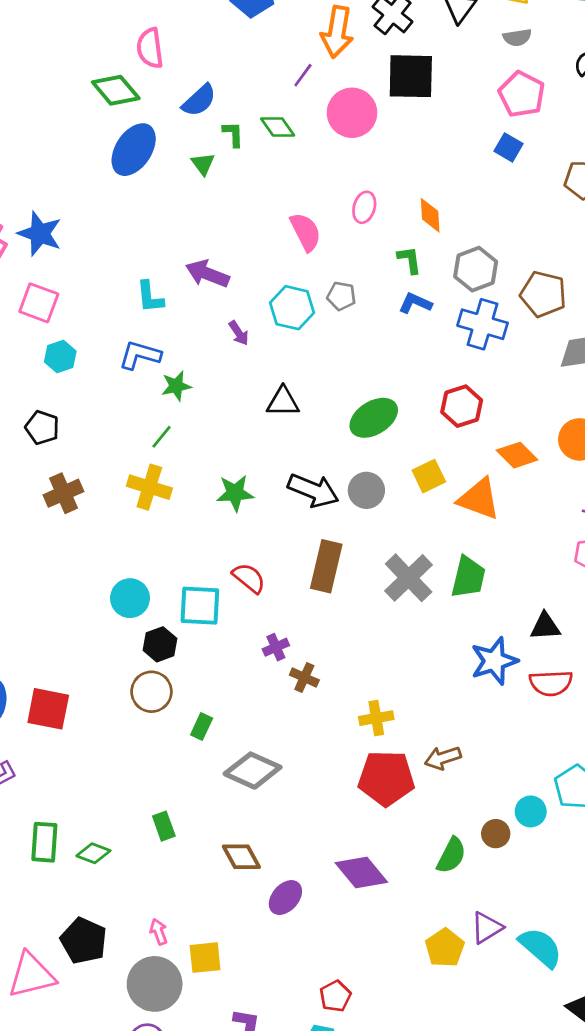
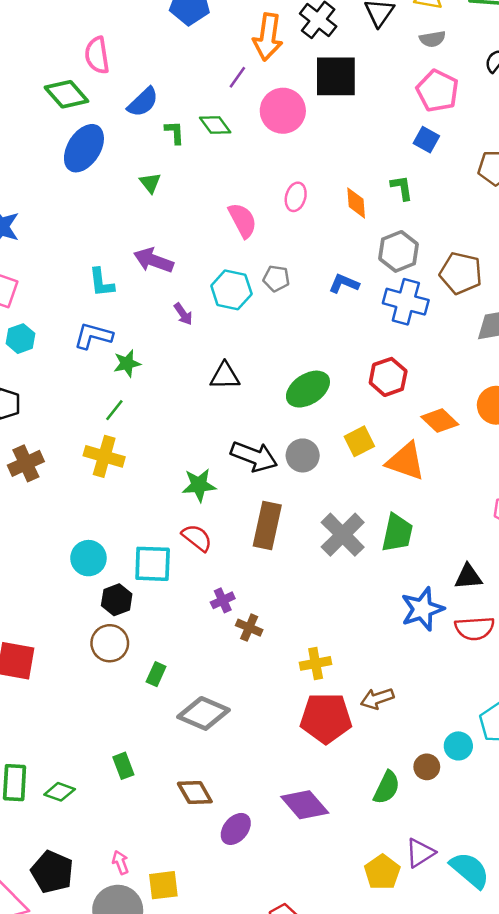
green triangle: (203, 164) -> (150, 183), moved
green L-shape: (409, 260) -> (402, 188), moved
green star: (235, 493) -> (199, 485), moved

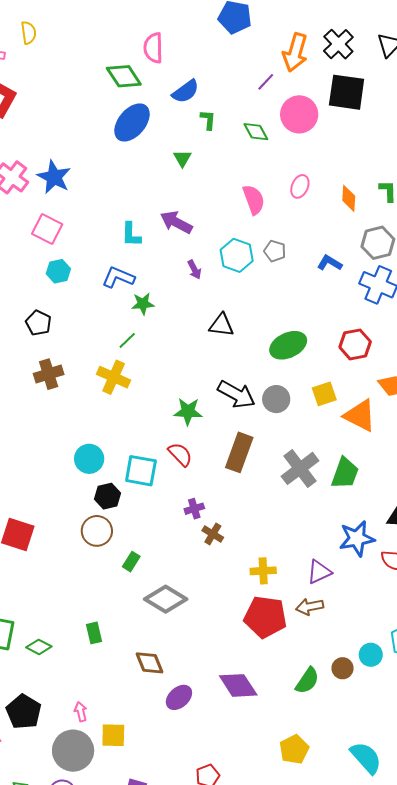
green diamond: (215, 125) -> (256, 132), moved
purple triangle: (420, 853) -> (319, 572), moved

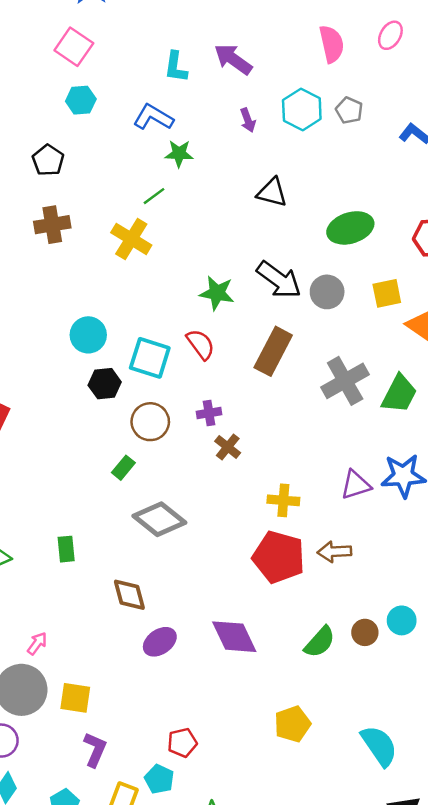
brown circle: (97, 531) -> (150, 422), moved
purple triangle: (319, 572) -> (356, 485), moved
pink arrow: (81, 712) -> (37, 643), turned 42
yellow square: (113, 735) -> (75, 698), moved

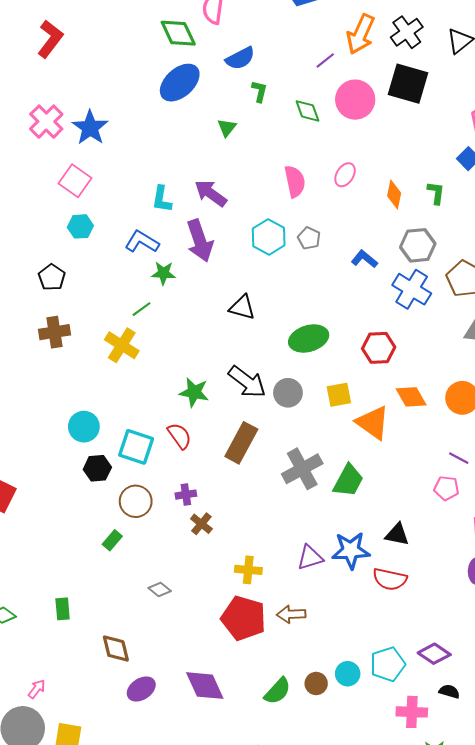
purple arrow: (248, 120) -> (200, 241), moved, size x2.0
gray diamond: (159, 519) -> (160, 590), moved, size x0.5

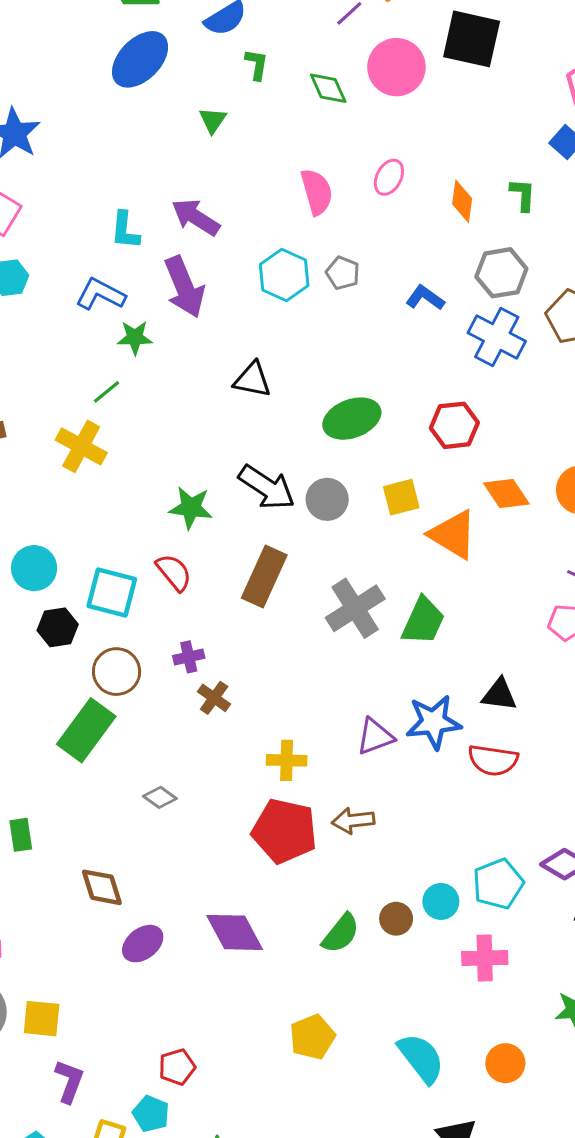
green rectangle: (112, 540) -> (86, 730), size x2.0
pink cross: (412, 712) -> (485, 958), moved

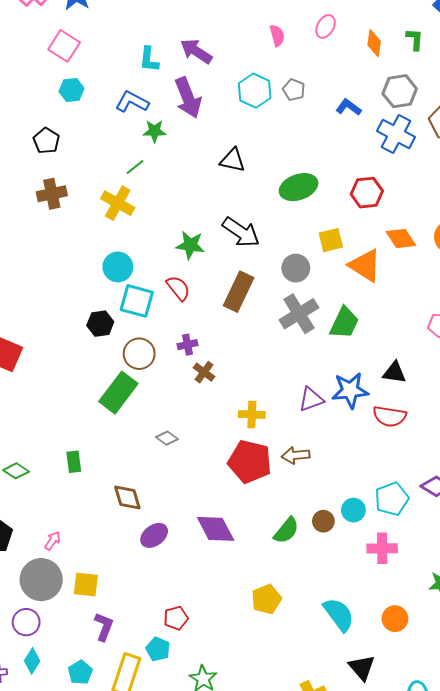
pink semicircle: (317, 192) -> (277, 35), size x0.7
gray circle: (327, 499) -> (296, 268), moved
cyan circle: (34, 568) -> (118, 267), moved

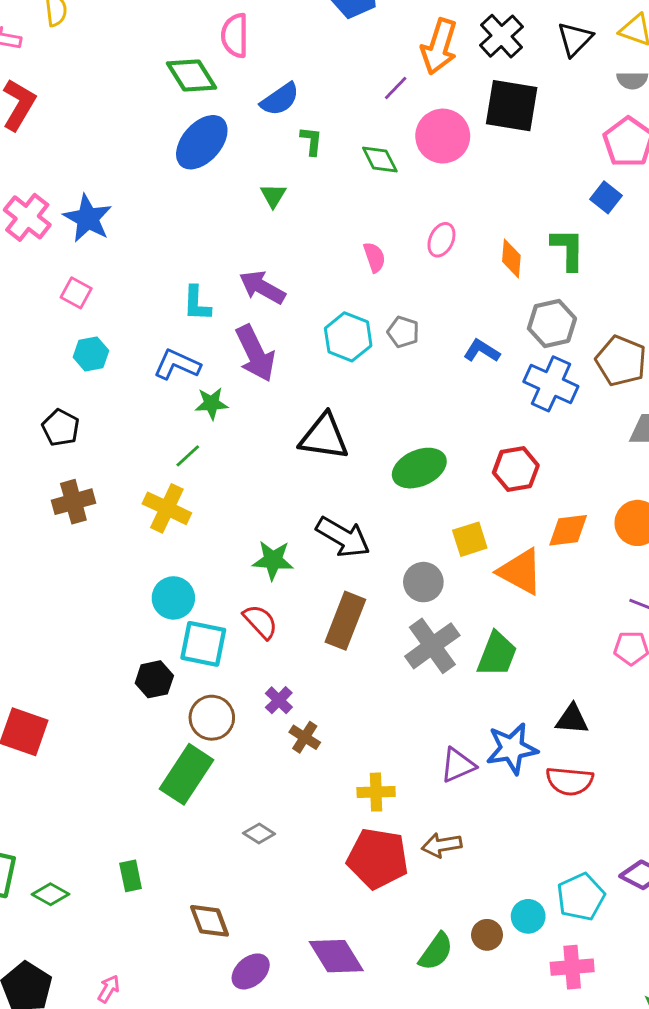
green L-shape: (415, 39) -> (568, 249), size x1.4
pink square: (64, 46) -> (76, 293), size x0.7
black triangle: (233, 160) -> (324, 437), size x1.4
orange diamond: (401, 239) -> (568, 530), turned -60
purple cross: (187, 345) -> (279, 700), turned -30

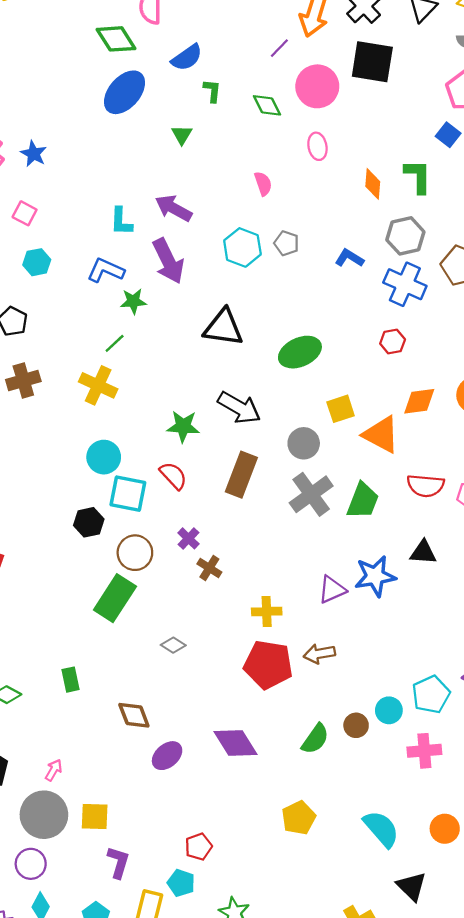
blue star: (88, 218) -> (34, 154), size x0.7
pink ellipse: (441, 240) -> (317, 146), moved, turned -35
red hexagon: (516, 469) -> (393, 341), moved, size x0.7
red semicircle: (570, 781) -> (426, 486), moved

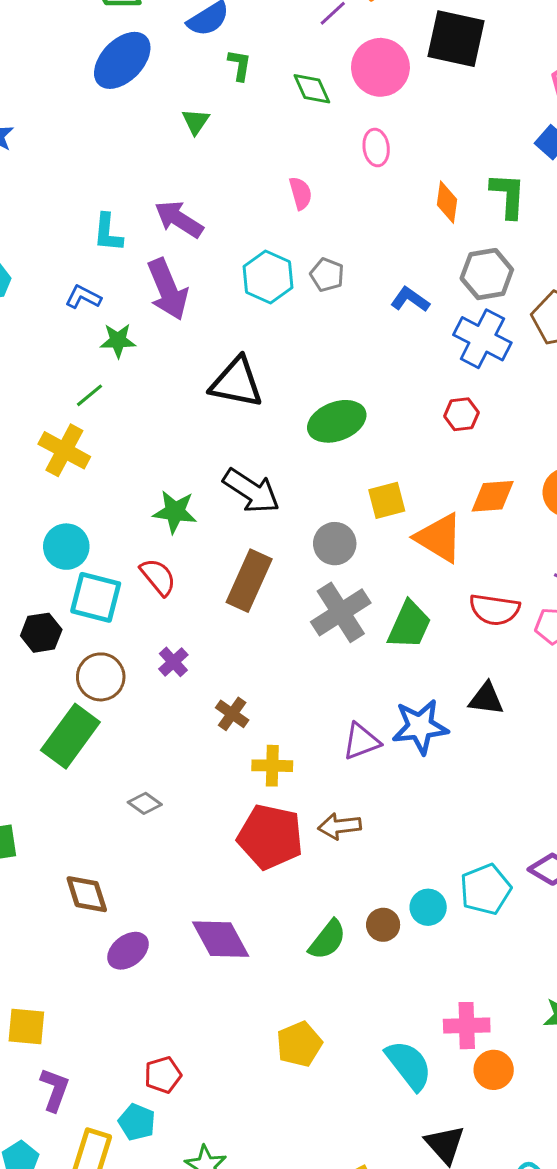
blue L-shape: (106, 270) -> (83, 297), size x0.7
brown cross: (209, 568) -> (232, 714), moved
pink cross: (424, 751) -> (467, 1026), moved

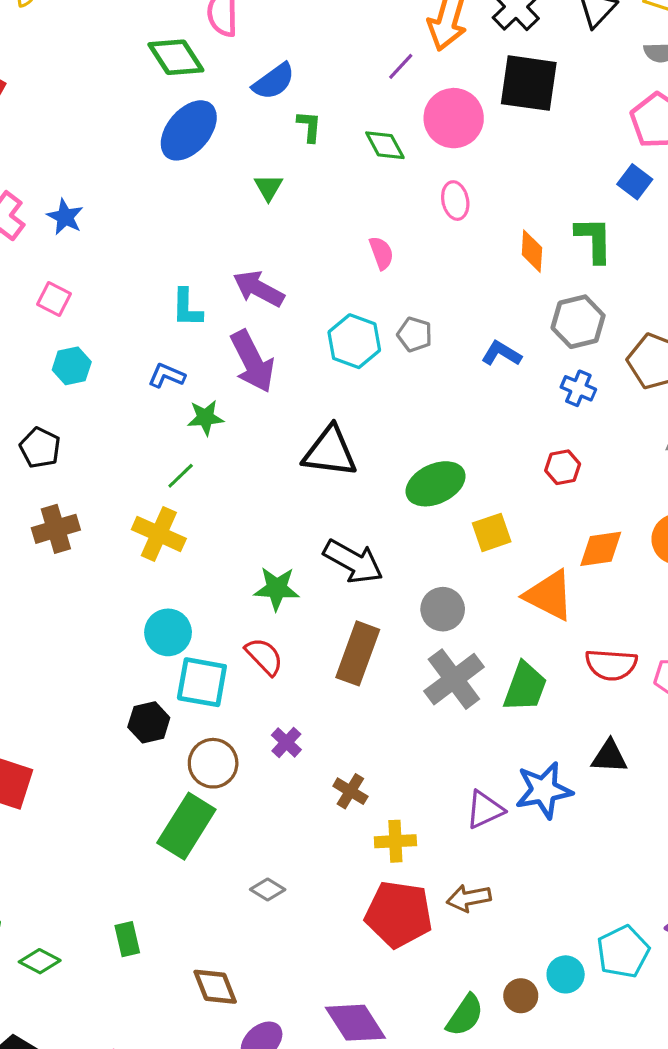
blue cross: (482, 339) -> (578, 388), size x0.6
yellow square: (387, 500) -> (492, 532), moved

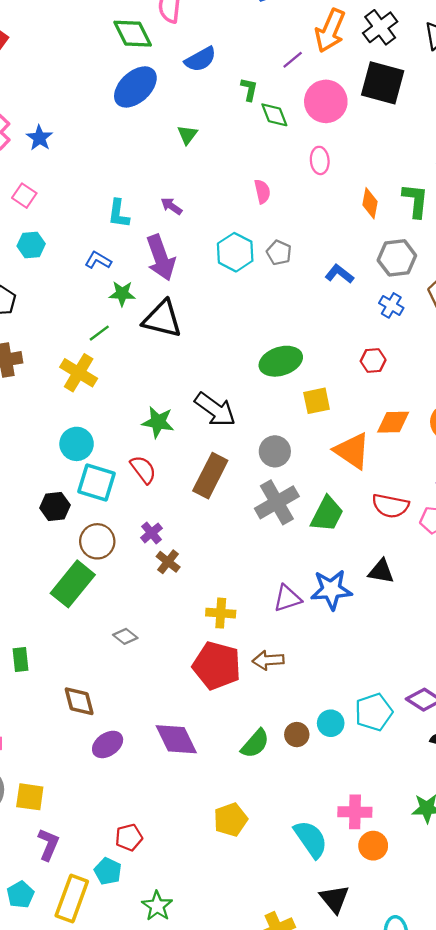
green L-shape: (309, 126) -> (249, 89), moved
purple arrow: (259, 289) -> (171, 206), size x0.6
black triangle: (330, 452) -> (162, 319), moved
brown cross: (350, 791) -> (168, 562), moved

